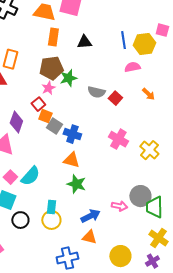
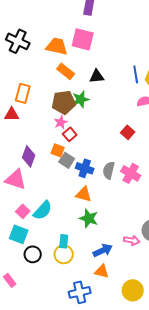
orange rectangle: (53, 37) -> (66, 71), turned -60
green star: (68, 78) -> (81, 99), moved
gray semicircle: (96, 92) -> (109, 170), moved, turned 90
red square: (38, 104) -> (70, 134), moved

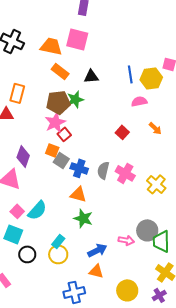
pink star: (61, 122) -> (55, 122), size x1.5
cyan rectangle: (64, 241) -> (58, 241), turned 32

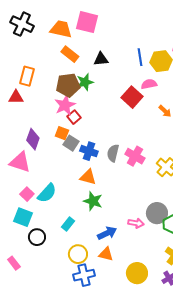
red square: (122, 132) -> (132, 97), moved, size x1.5
yellow circle: (58, 254) -> (78, 254), moved

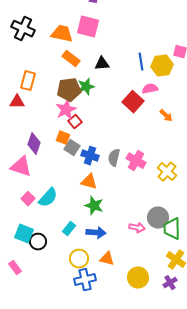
cyan square: (23, 217) -> (24, 234), moved
blue arrow: (107, 233) -> (96, 233), moved, turned 30

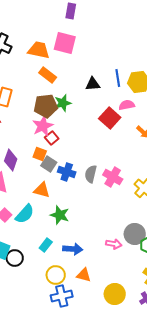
black triangle: (102, 64) -> (93, 84), moved
orange triangle: (89, 182) -> (42, 190), moved
green star: (94, 206) -> (60, 215), moved

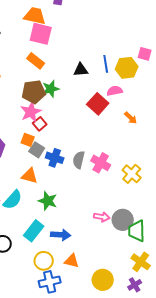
pink square: (65, 43) -> (41, 34), moved
orange trapezoid: (39, 50) -> (35, 16), moved
pink arrow: (114, 244) -> (102, 217), moved
cyan rectangle: (46, 245) -> (34, 231), size x1.5

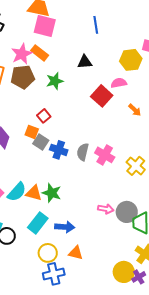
blue line: (106, 64) -> (96, 25), moved
brown pentagon: (34, 92) -> (23, 77), moved
pink star: (31, 112) -> (22, 54), moved
orange triangle: (30, 176) -> (34, 193), moved
yellow circle: (103, 280) -> (124, 272), moved

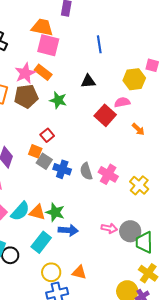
green star: (55, 81) -> (58, 100), turned 30
gray semicircle: (83, 152) -> (86, 171), turned -30
blue arrow: (65, 227) -> (68, 230), moved

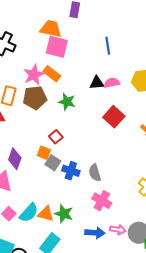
pink semicircle: (122, 102) -> (112, 83), moved
pink cross: (108, 174) -> (102, 201), moved
blue arrow: (68, 230) -> (95, 233), moved

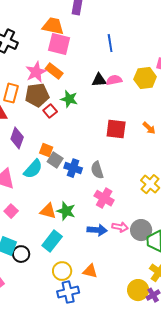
red square: (114, 117) -> (116, 129), moved, turned -35
red square: (56, 137) -> (50, 111), moved
purple diamond: (15, 159) -> (17, 138), moved
cyan semicircle: (29, 213) -> (33, 169), moved

